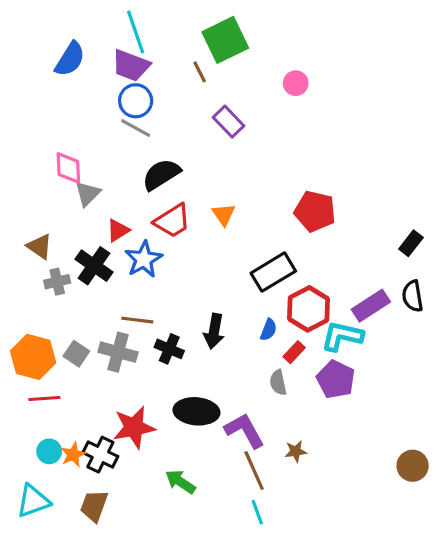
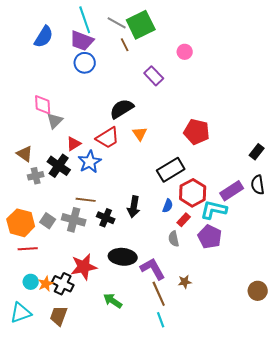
purple rectangle: (228, 122) -> (154, 76), moved
gray line: (136, 128) -> (117, 23), moved
black semicircle: (161, 174) -> (122, 109), moved

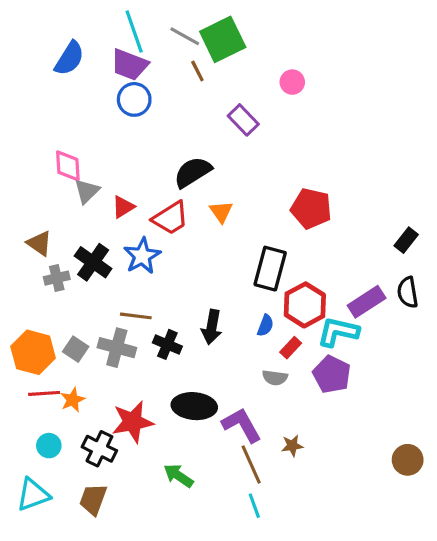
red triangle: (74, 144) -> (123, 207), moved
black rectangle: (171, 170) -> (270, 269), turned -44
gray semicircle: (174, 239) -> (275, 378), turned -70
orange star: (46, 284) -> (73, 400), moved

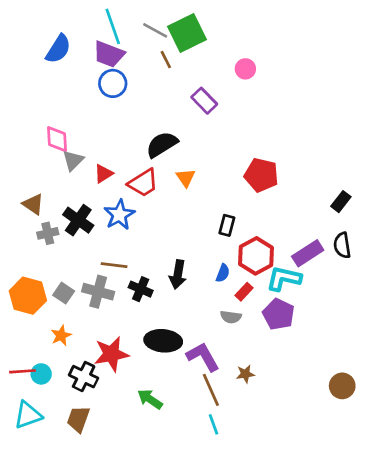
black rectangle: (270, 269) -> (227, 225), size x0.6
red line: (44, 393) -> (23, 371), moved

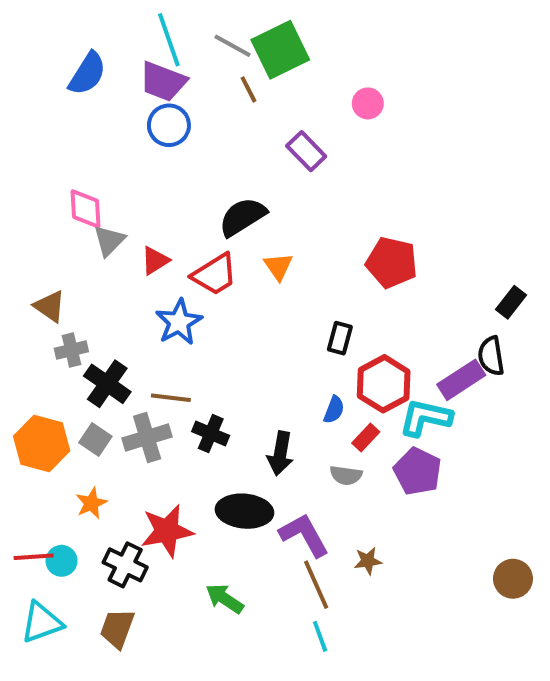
black cross: (78, 220) -> (107, 384), moved
black semicircle: (342, 245) -> (491, 356), moved
black arrow: (178, 274) -> (280, 453), moved
gray cross: (98, 292) -> (147, 438), turned -32

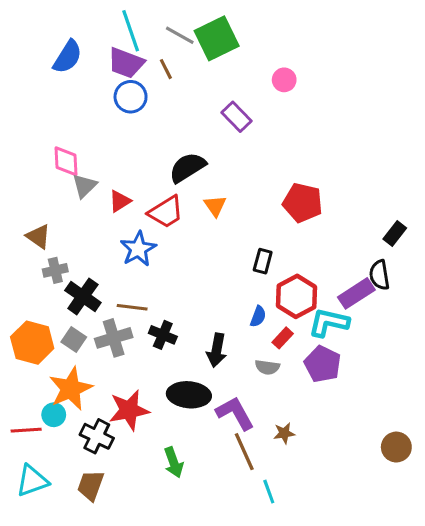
brown line: (248, 89) -> (166, 69), moved
orange star: (91, 503) -> (71, 389), size x1.8
cyan circle: (62, 561) -> (54, 415), moved
green arrow: (225, 599) -> (174, 462), turned -144
cyan line: (320, 636) -> (269, 492), moved

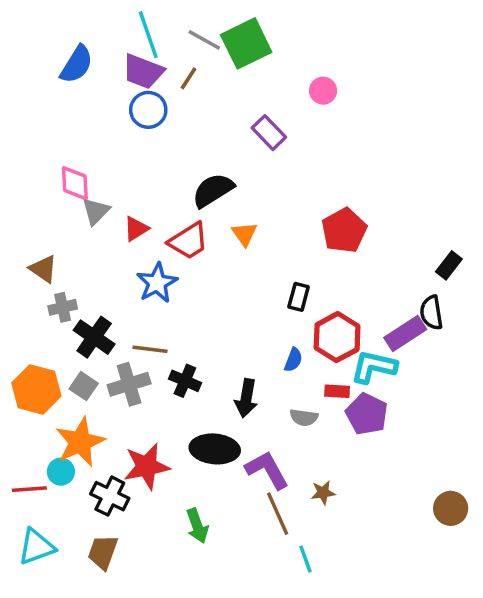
brown line: (166, 69) -> (188, 78), turned 60
red pentagon: (303, 203) -> (344, 230), turned 30
red rectangle: (283, 338) -> (337, 391), moved, turned 50

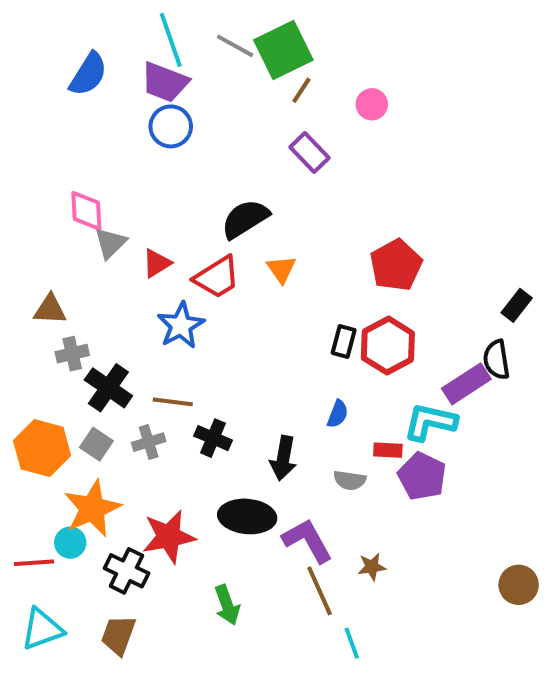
brown line: (188, 78) -> (301, 90), moved
brown triangle: (43, 269) -> (50, 309), turned -32
red hexagon: (337, 337) -> (388, 346), moved
gray cross: (129, 384) -> (149, 442), size x0.7

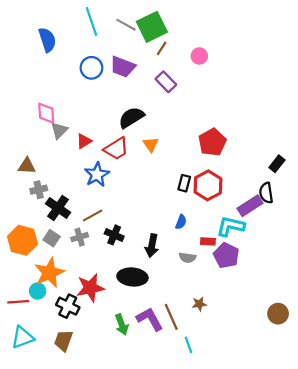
blue semicircle: (88, 74) -> (47, 40), turned -50
purple trapezoid: (165, 82) -> (123, 67), moved
brown line: (173, 402) -> (93, 216), turned -36
purple L-shape: (307, 541) -> (150, 319), moved

